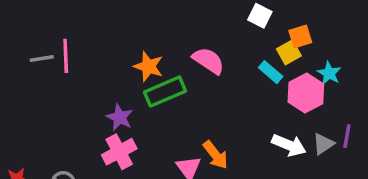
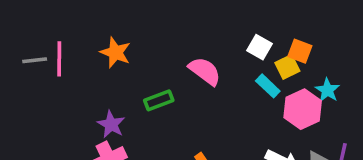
white square: (260, 16) -> (259, 47), moved
orange square: (300, 37) -> (300, 51), turned 35
orange star: (149, 66) -> (115, 52), moved
green rectangle: (165, 92) -> (159, 100), size x0.7

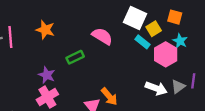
white square: (259, 47) -> (135, 18), size x1.5
orange square: (300, 51) -> (175, 17), moved

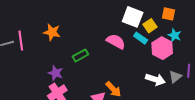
pink semicircle: (102, 36) -> (116, 41), moved

